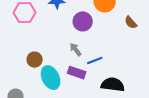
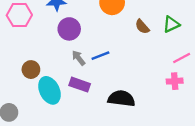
purple circle: (83, 21) -> (69, 29), moved
blue line: (95, 61) -> (100, 56), moved

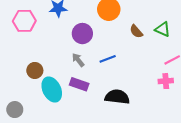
green triangle: (171, 24) -> (163, 29), turned 49
purple circle: (69, 29) -> (82, 34), moved
blue line: (100, 56) -> (108, 59), moved

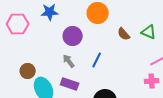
blue line: (108, 59) -> (97, 60), turned -42

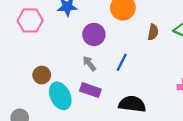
brown semicircle: (124, 34) -> (153, 32), turned -128

